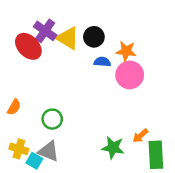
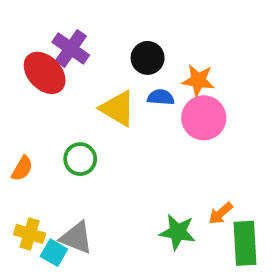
yellow triangle: (68, 38) -> (118, 108), moved
green circle: (52, 119) -> (80, 159), moved

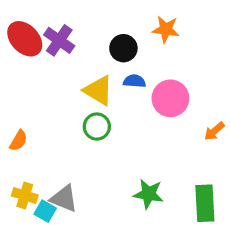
red ellipse: (45, 73) -> (25, 39), moved
orange star: (198, 80) -> (166, 29), moved
green circle: (80, 159) -> (97, 127), moved
orange arrow: (221, 213) -> (214, 131), moved

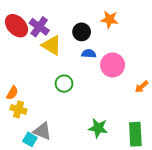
yellow triangle: (98, 90) -> (52, 45), moved
yellow cross: (25, 195) -> (19, 109), moved

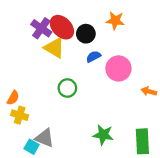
red ellipse: (16, 26) -> (62, 27), moved
blue semicircle: (89, 54) -> (93, 57), turned -32
orange arrow: (142, 87) -> (149, 91), turned 56

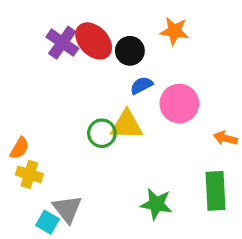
yellow triangle: (54, 48) -> (127, 125), moved, turned -30
gray triangle: (45, 138) -> (67, 209), turned 30
green rectangle: (142, 141) -> (216, 191), moved

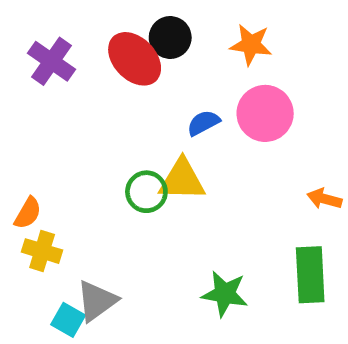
purple cross: (62, 43) -> (52, 61), moved
black circle: (130, 51) -> (170, 37), moved
pink circle: (179, 104) -> (265, 113), moved
gray triangle: (67, 209) -> (97, 301), turned 32

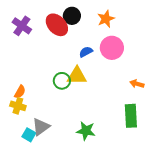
orange star: (251, 45) -> (106, 19), turned -30
orange semicircle: (28, 213) -> (20, 92), moved
green star: (225, 294) -> (86, 131), moved

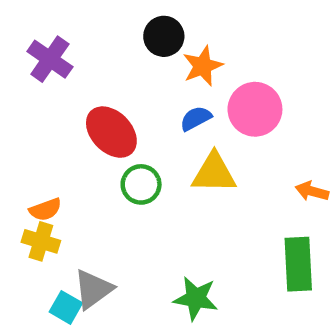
orange star: (106, 19) -> (203, 66), moved
red ellipse: (57, 25) -> (111, 132), moved
yellow triangle: (77, 76) -> (214, 173), moved
orange semicircle: (20, 92) -> (45, 209), turned 40

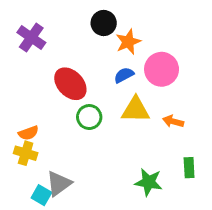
orange arrow: (312, 191) -> (173, 121), moved
green rectangle: (298, 264) -> (189, 168), size x0.6
green star: (196, 298) -> (149, 182), moved

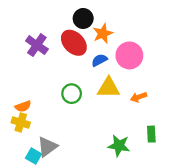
purple cross: (31, 37) -> (37, 45), moved
red ellipse: (70, 84) -> (74, 43), moved
orange arrow: (173, 121) -> (139, 97), turned -35

